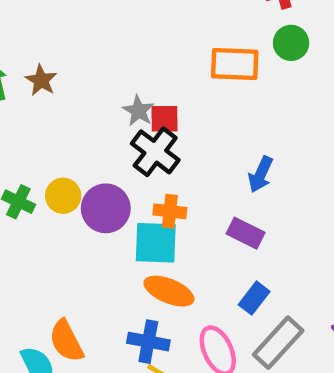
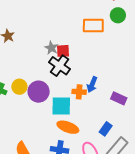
blue arrow: (261, 174) -> (92, 85), moved
orange cross: (170, 211) -> (79, 92), moved
purple rectangle: (246, 233) -> (119, 98), moved

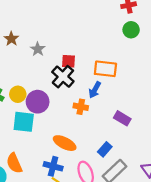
orange rectangle: (93, 26) -> (105, 69), moved
gray star: (51, 48) -> (38, 49), moved
blue arrow: (92, 85) -> (95, 90), moved
cyan square: (61, 106) -> (24, 122), moved

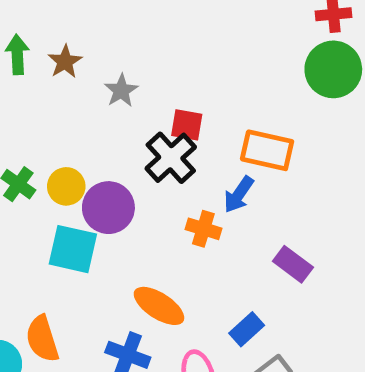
green circle: (131, 30) -> (333, 69), size x1.5

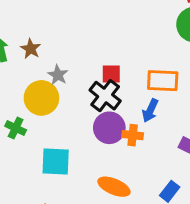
gray star: (121, 91) -> (58, 75), moved
yellow circle: (66, 186) -> (41, 98), moved, size x1.5
purple circle: (108, 208) -> (109, 128), moved

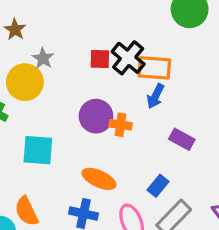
black cross: (105, 96) -> (128, 58), moved
blue arrow: (150, 111) -> (156, 96), moved

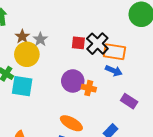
brown star: (15, 30) -> (22, 36), moved
blue arrow: (156, 96) -> (114, 71), turned -98
cyan square: (38, 150) -> (22, 86), moved

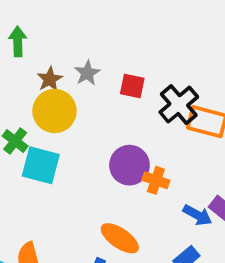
gray star: (40, 39) -> (87, 73), moved
red square: (78, 43) -> (132, 86), moved
blue arrow: (114, 71) -> (197, 215), moved

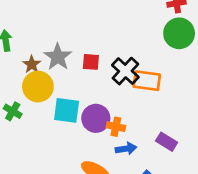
gray star: (87, 73) -> (58, 57), size x1.5
cyan square: (41, 165) -> (67, 110), moved
blue arrow: (197, 215) -> (126, 149), moved, turned -30

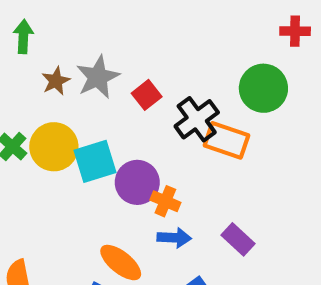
green circle: (179, 33) -> (263, 88), moved
red square: (91, 62) -> (147, 95), turned 36
yellow circle: (38, 87) -> (54, 147), moved
cyan square: (67, 110) -> (95, 161), turned -36

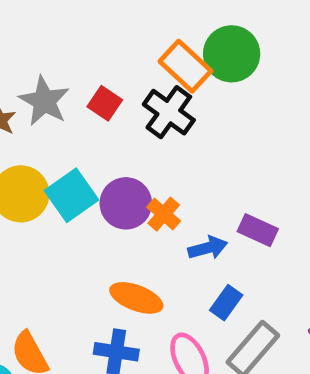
orange rectangle: (226, 140) -> (185, 66), moved, turned 42
orange cross: (165, 201) -> (164, 214), turned 36
blue arrow: (174, 238) -> (208, 248), moved

